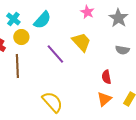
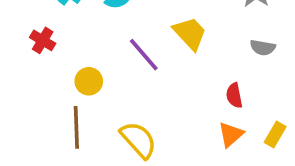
yellow circle: (21, 37) -> (89, 81), moved
brown line: (17, 66) -> (76, 127), moved

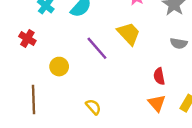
brown line: (76, 127) -> (33, 99), moved
orange triangle: (231, 135) -> (157, 103), turned -30
yellow semicircle: (138, 140) -> (93, 107), size x0.6

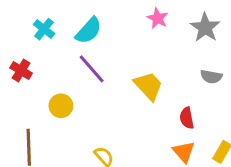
yellow trapezoid: (129, 34) -> (148, 86), moved
purple line: (97, 48) -> (92, 69), moved

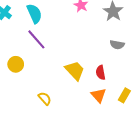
cyan semicircle: (89, 31) -> (34, 14), turned -66
yellow trapezoid: (148, 86) -> (75, 70), moved

